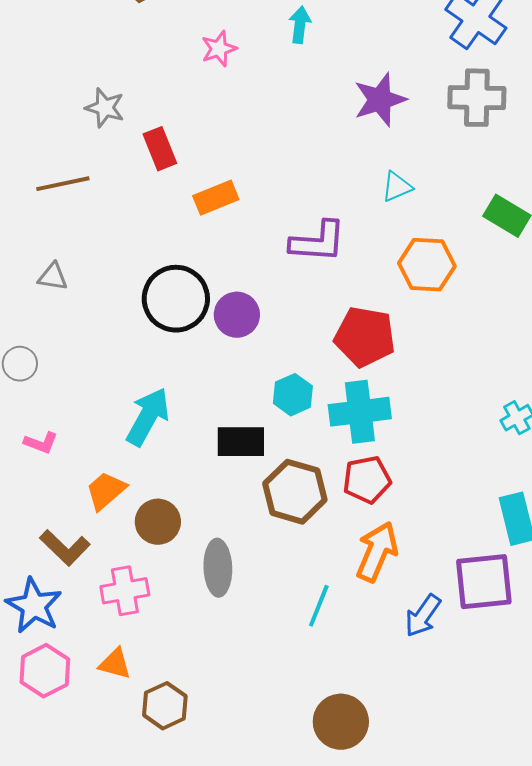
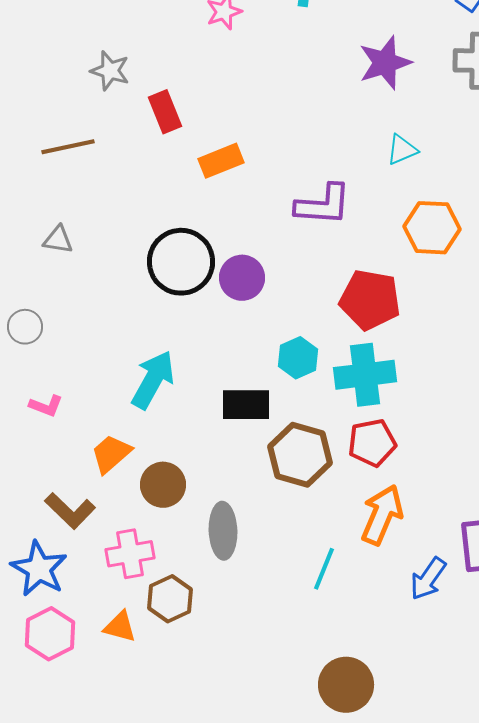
brown hexagon: (165, 706) -> (170, 599), moved

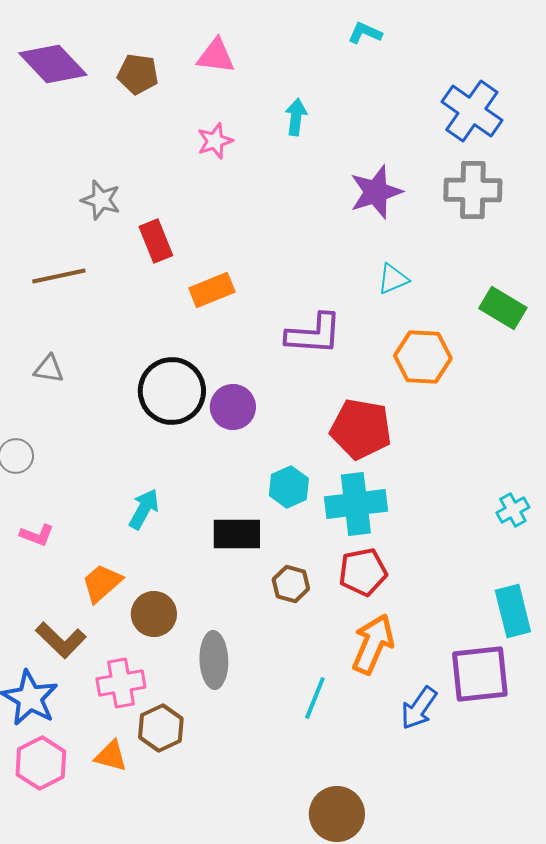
cyan arrow: (153, 380) -> (144, 509), size x0.7
brown hexagon: (300, 455) -> (291, 584), size x0.6

